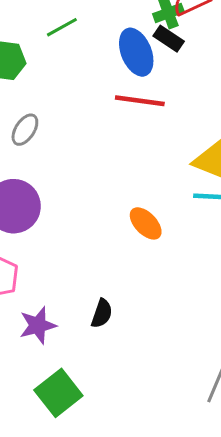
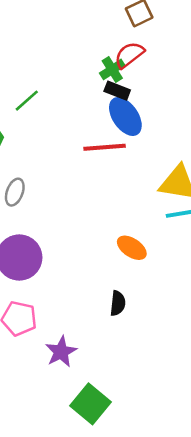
blue ellipse: (136, 52) -> (125, 117), moved
black semicircle: (102, 313) -> (118, 303), moved

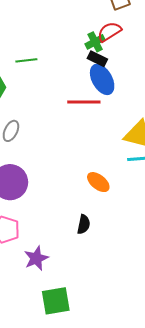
green line: (27, 101) -> (26, 60), turned 30
green square: (90, 404) -> (56, 301), turned 36

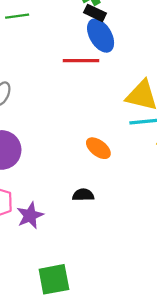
black semicircle: (84, 224) -> (83, 195), turned -102
purple star: (36, 258) -> (30, 216), moved

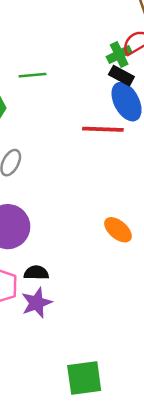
black semicircle: (83, 195) -> (36, 273), moved
green square: (54, 279) -> (84, 378), moved

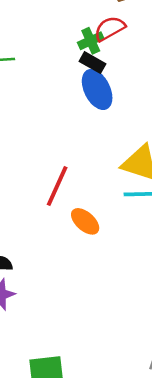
red line: (103, 129) -> (57, 186), moved, turned -69

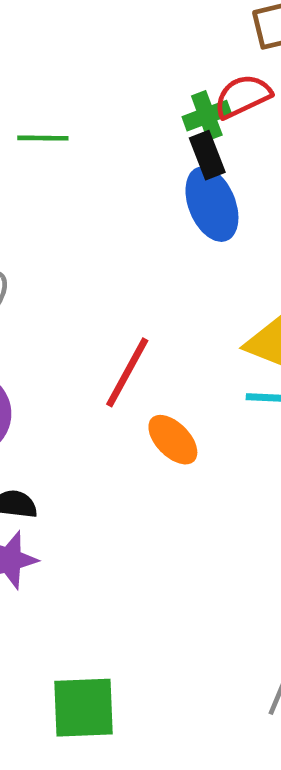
black rectangle: (93, 63) -> (207, 155), turned 35

